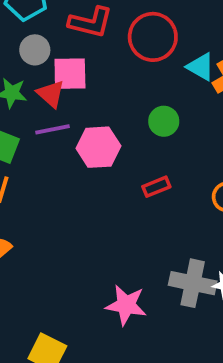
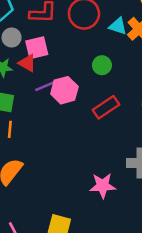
purple line: (52, 129) -> (46, 86), moved
red rectangle: (156, 187) -> (106, 107), size x1.5

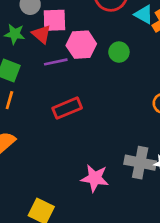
pink hexagon: (64, 90) -> (81, 45), moved
red rectangle: (106, 107) -> (67, 108), moved

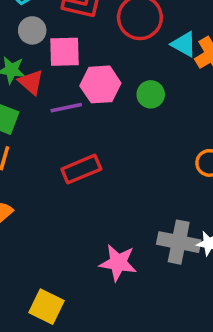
red triangle: (41, 34) -> (31, 82), moved

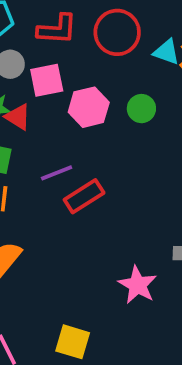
purple line: (66, 108) -> (57, 173), moved
pink star: (118, 263) -> (138, 285), turned 30

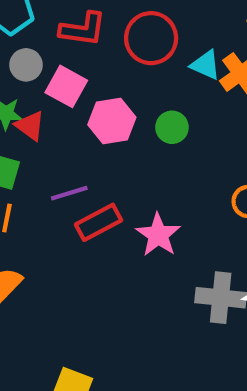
pink square: (47, 80) -> (66, 86), turned 36
pink star: (138, 285) -> (158, 235), moved

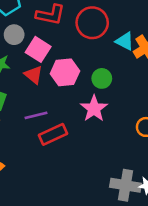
red triangle: (30, 126) -> (34, 75), moved
pink star: (158, 235) -> (94, 109), moved

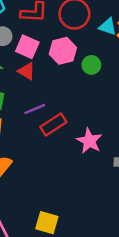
pink hexagon: (65, 72) -> (63, 51), moved
pink star: (94, 109) -> (89, 141), moved

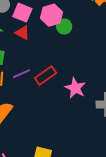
green circle: (91, 65) -> (64, 27), moved
purple line: (35, 109) -> (21, 74), moved

